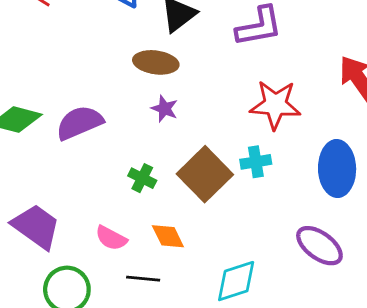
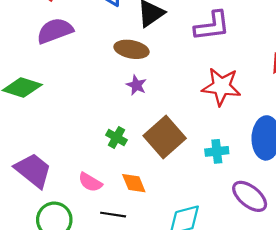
purple semicircle: (79, 123) -> (55, 31), moved
cyan cross: (256, 162) -> (217, 151), moved

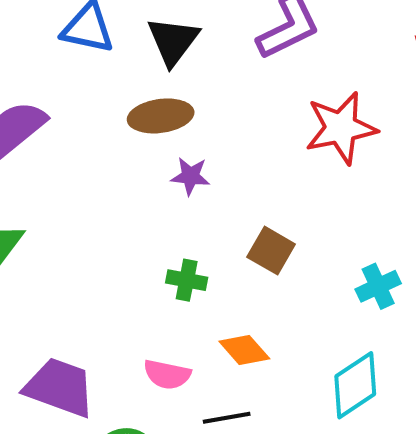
brown square: (165, 137) -> (271, 251), size x0.6
cyan cross: (217, 151) -> (378, 286), moved

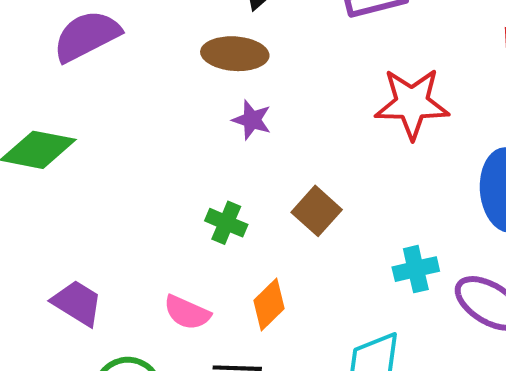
orange diamond: (244, 350) -> (269, 304), turned 75
purple trapezoid: (60, 387) -> (77, 303), size x0.7

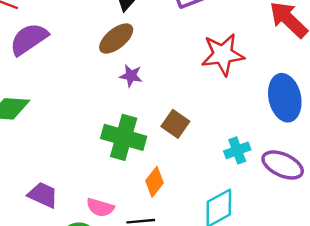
brown ellipse: (235, 54) -> (116, 39), turned -36
green cross: (226, 223) -> (124, 137), size x1.8
pink semicircle: (187, 313) -> (100, 207), moved

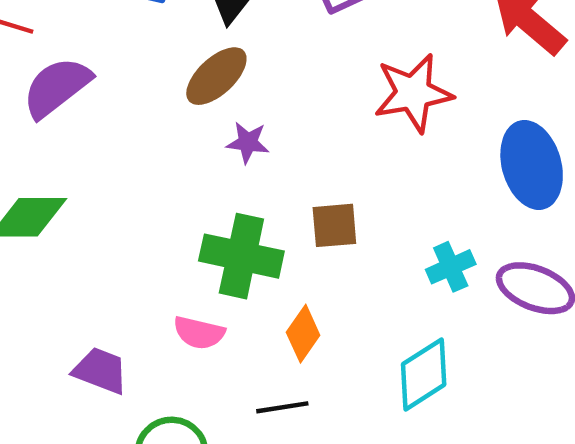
brown square: (175, 124) -> (334, 225), turned -36
pink semicircle: (100, 207) -> (199, 333), moved

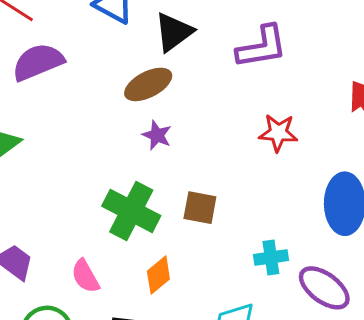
red star: (413, 93) -> (278, 133), size x0.7
pink semicircle: (199, 333) -> (85, 276), moved, turned 32

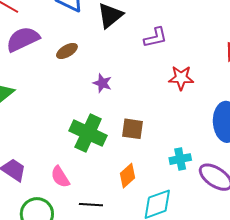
purple L-shape: (262, 47) -> (155, 37), moved, size x0.7
brown ellipse: (148, 84) -> (67, 51), moved, size x0.7
orange diamond: (158, 275) -> (128, 176), moved

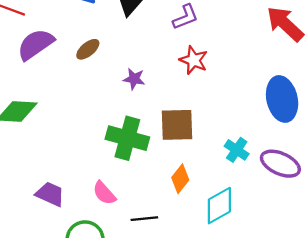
red star: (181, 78) -> (194, 60), moved, turned 30
brown square: (133, 129) -> (177, 125), size x1.4
cyan cross: (180, 159) -> (237, 150), turned -35

